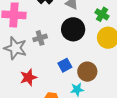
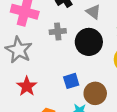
gray cross: (40, 38) -> (58, 32), moved
red star: (28, 77) -> (27, 86), turned -30

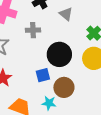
black circle: (89, 42) -> (59, 54), moved

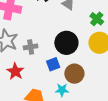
gray cross: (33, 30) -> (31, 47), moved

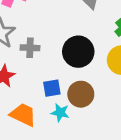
blue square: (53, 64) -> (52, 88), moved

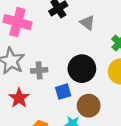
blue square: (52, 88) -> (63, 92), moved

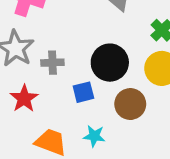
brown circle: (89, 106) -> (130, 104), moved

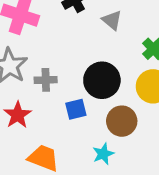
cyan star: (94, 136) -> (103, 154), moved, turned -30

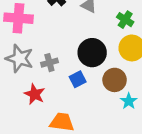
cyan star: (103, 154) -> (129, 101), moved

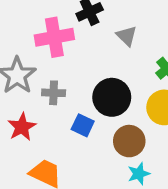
pink cross: (18, 18) -> (54, 37), moved, turned -32
blue square: (78, 79) -> (83, 125), turned 35

